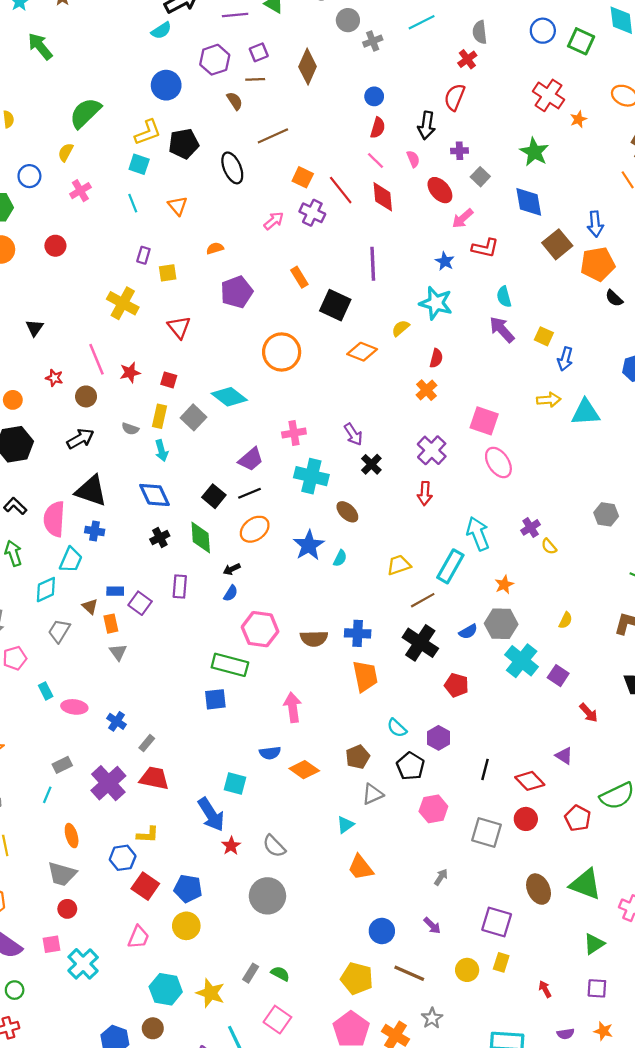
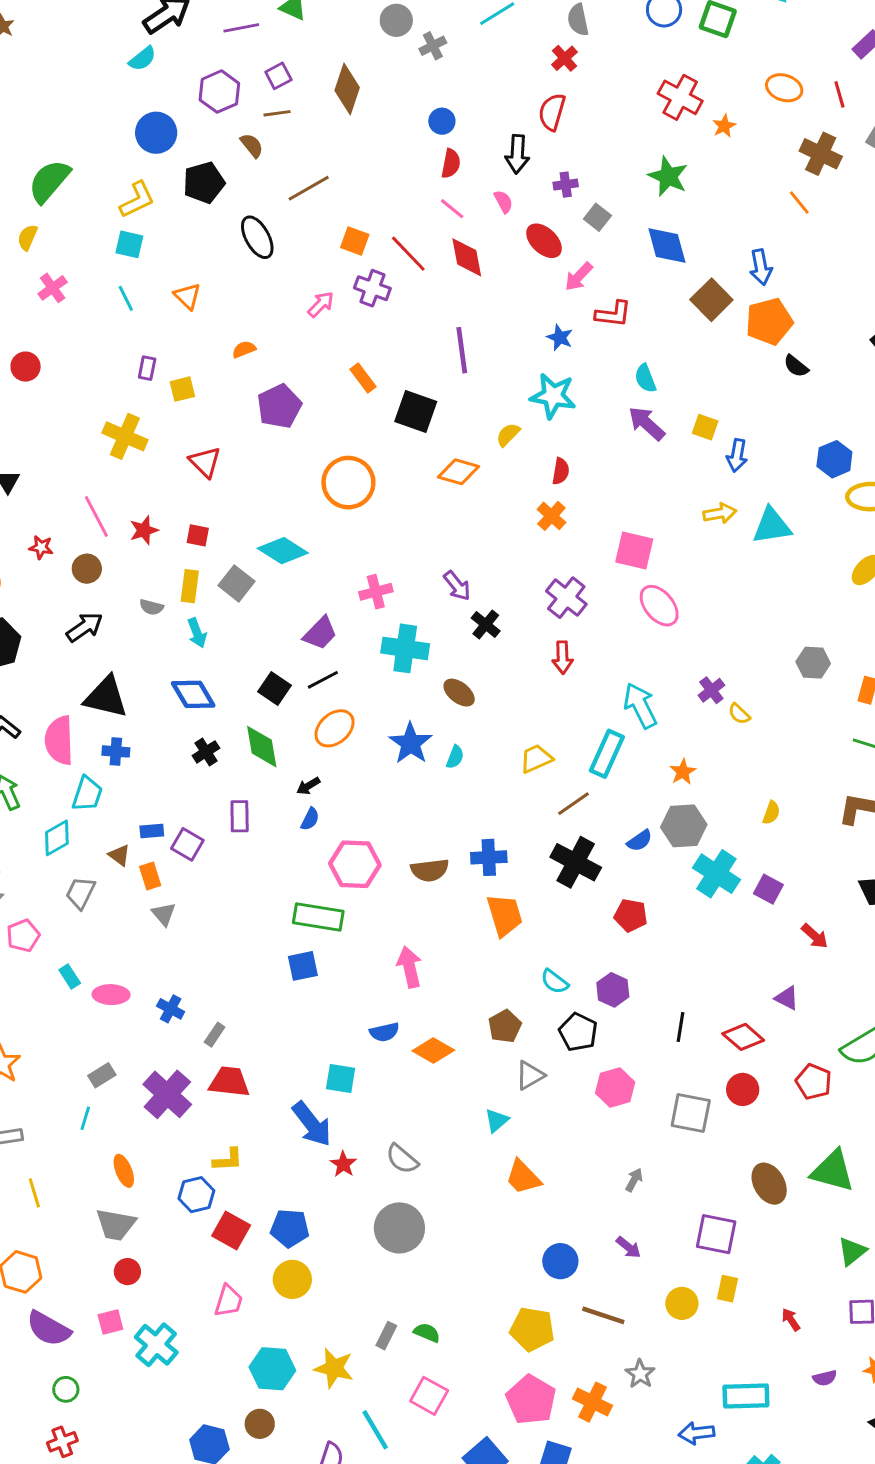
black pentagon: (184, 144) -> (204, 183), moved

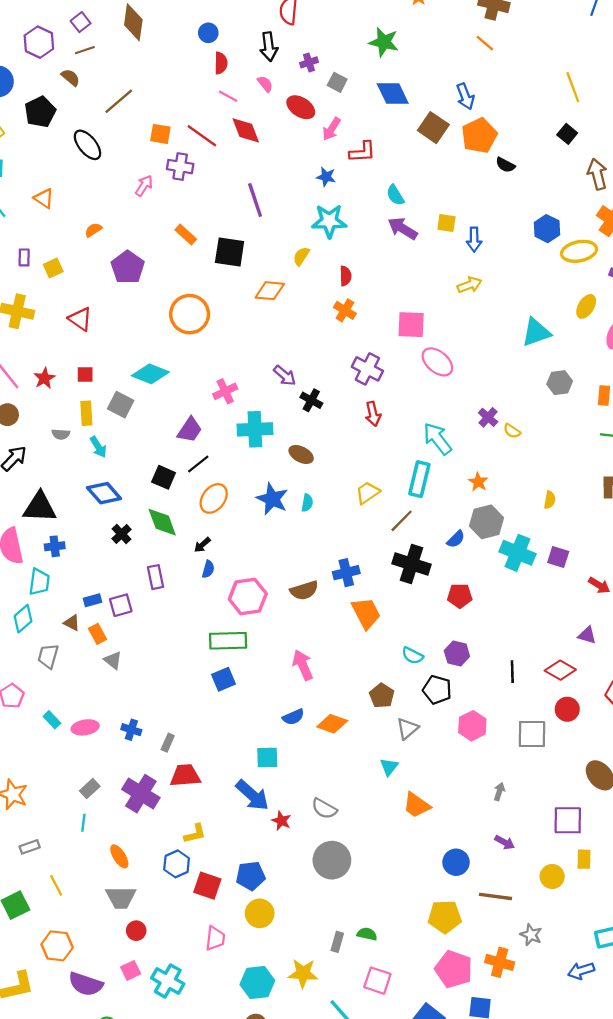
cyan triangle: (772, 526) -> (536, 332), moved
purple square: (187, 844) -> (121, 605), turned -35

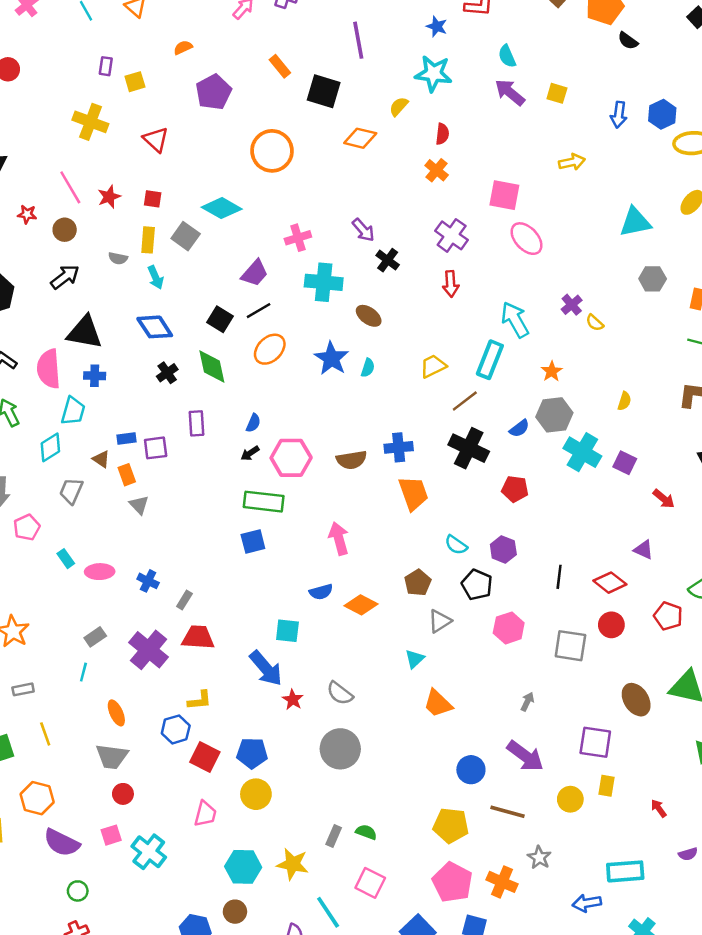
blue arrow: (474, 239) -> (619, 115), moved
black arrow: (202, 545) -> (250, 453), moved
purple arrow: (505, 842) -> (525, 756), size x1.8

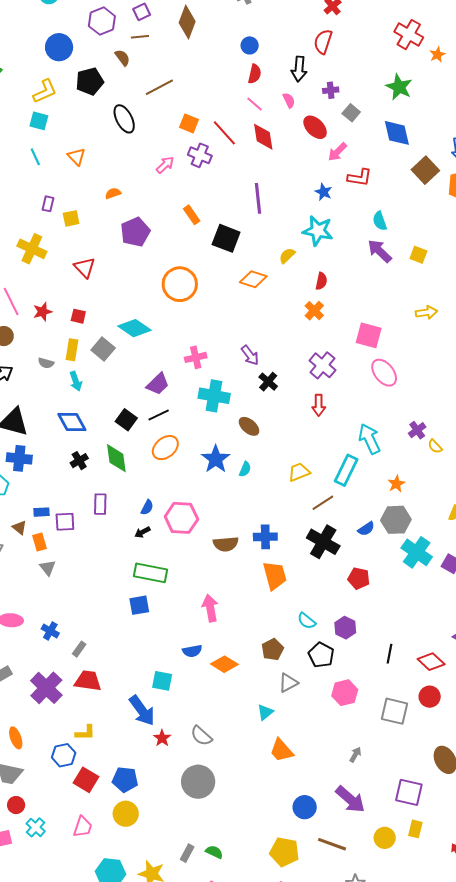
blue cross: (95, 376) -> (19, 458), size x1.4
pink hexagon: (291, 458) -> (181, 518), moved
cyan cross: (149, 852) -> (36, 827), moved, size x0.7

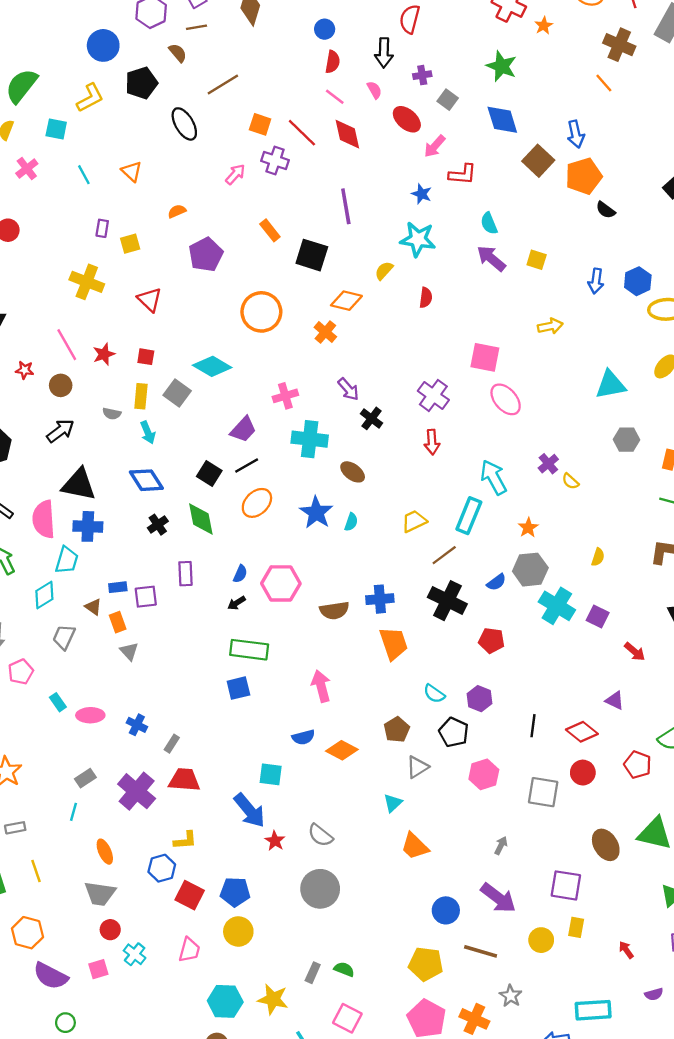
cyan square: (39, 121) -> (56, 129), moved
orange cross: (314, 311) -> (325, 332), moved

